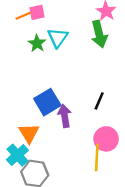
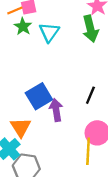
green star: (37, 43) -> (23, 27), moved

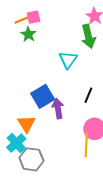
cyan triangle: (49, 32) -> (68, 60), moved

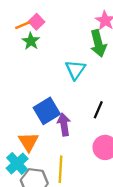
pink square: (34, 17) -> (37, 22), turned -32
yellow line: (86, 145) -> (61, 169), moved

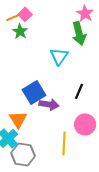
purple arrow: (64, 125) -> (49, 104), turned 108
yellow line: (61, 169) -> (64, 143), moved

